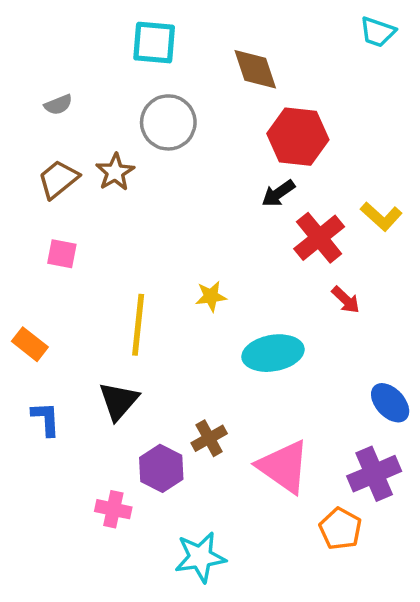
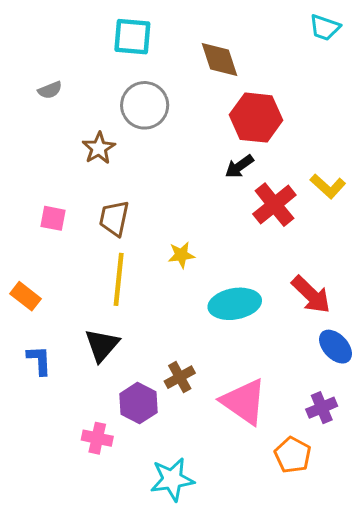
brown trapezoid: (58, 179) -> (114, 218), moved, turned -39
red arrow: (346, 300) -> (311, 295), moved, size x1.6
purple cross: (374, 474) -> (322, 408), size x0.7

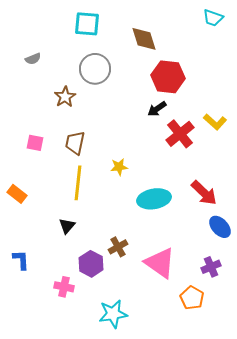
black triangle: (102, 345) -> (67, 226), size x0.7
blue L-shape: (39, 360) -> (21, 260), moved

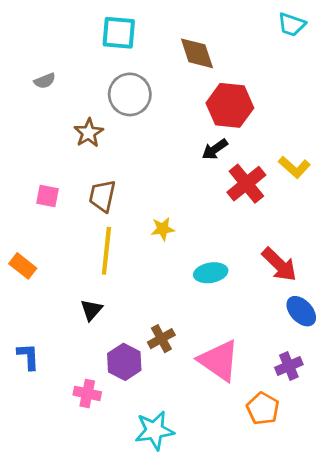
cyan ellipse: (154, 199) -> (211, 273), size x0.7

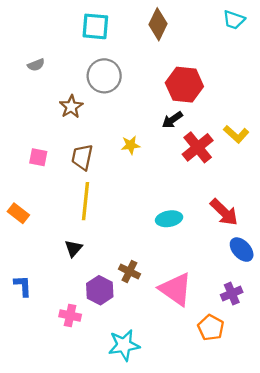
brown diamond: (197, 53) -> (158, 24), moved, turned 44
yellow star: (163, 229) -> (131, 145), moved
brown cross: (161, 339) -> (129, 272), turned -35

